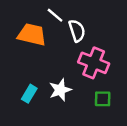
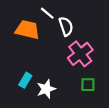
pink cross: (94, 63) -> (80, 54), turned 30
white star: (60, 90) -> (46, 89), moved

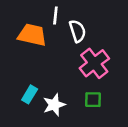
white line: (47, 13) -> (55, 15), turned 56
green square: (88, 85) -> (93, 100), moved

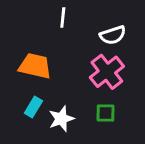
white semicircle: (77, 31) -> (113, 35), moved, turned 90
orange trapezoid: (32, 35) -> (35, 66), moved

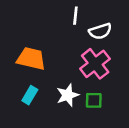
white line: (63, 17) -> (75, 16), moved
white star: (61, 119) -> (68, 95), moved

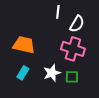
white semicircle: (100, 31) -> (77, 24), turned -42
pink cross: (95, 64) -> (73, 49), turned -35

